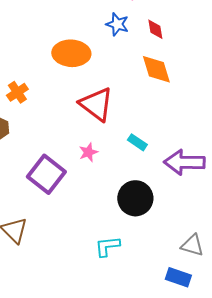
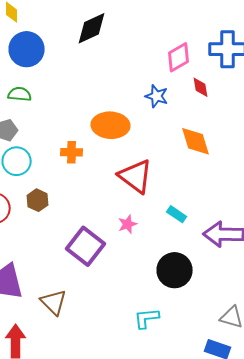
red diamond: (155, 29) -> (201, 87), moved
orange cross: (17, 92) -> (72, 152), moved, turned 35

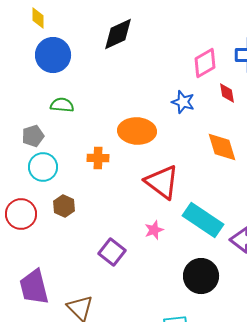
green semicircle: (20, 94) -> (62, 105), moved
cyan rectangle: (177, 214) -> (203, 220), size x2.0
purple square: (86, 246) -> (112, 252), size x0.7

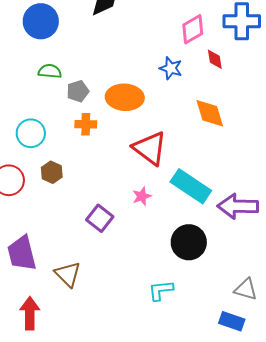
gray pentagon: (33, 136) -> (78, 91), moved

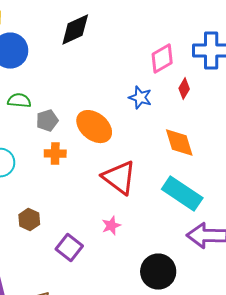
red diamond: (215, 59) -> (184, 89), turned 40
orange ellipse: (125, 97) -> (94, 127), turned 36
brown hexagon: (52, 172) -> (29, 220), moved
cyan rectangle: (191, 186) -> (182, 194), moved

